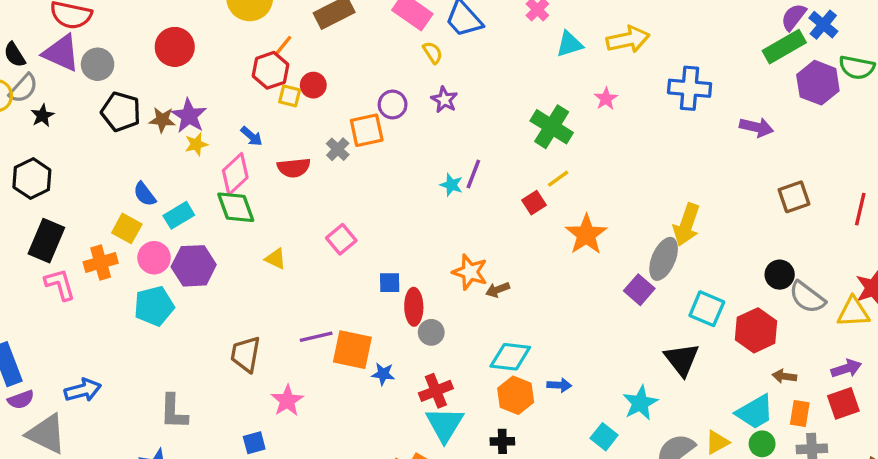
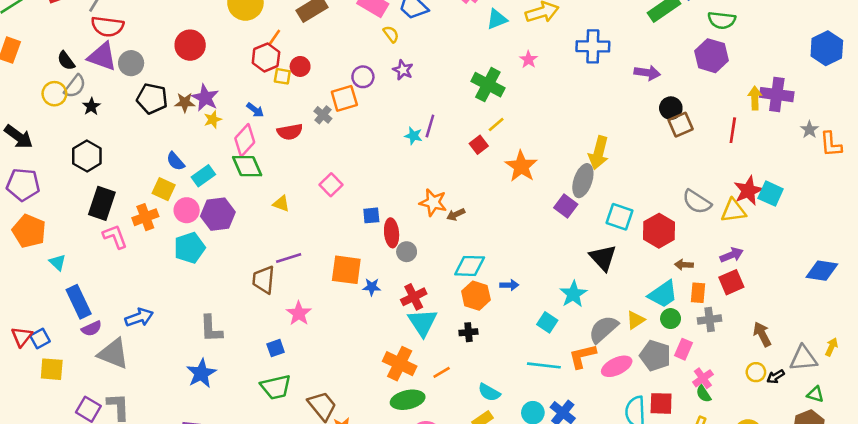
purple hexagon: (818, 83) -> (711, 56), moved
black circle: (780, 275) -> (671, 108), moved
purple line: (316, 337) -> (289, 258), moved

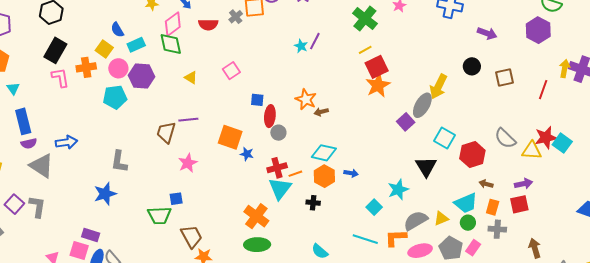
black circle: (671, 108) -> (472, 66), moved
red square: (479, 145) -> (377, 67), moved, size x1.6
blue square: (276, 348) -> (176, 199), moved
orange line: (442, 372) -> (295, 174), moved

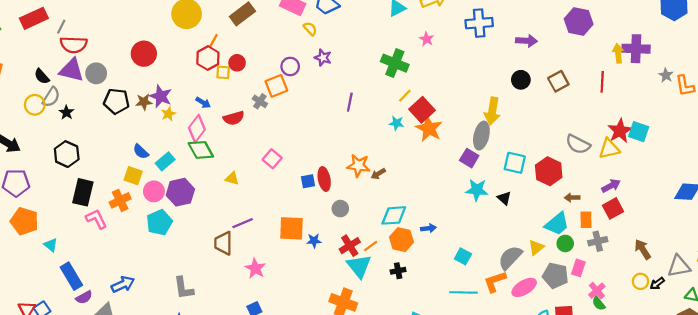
cyan star: (301, 46) -> (396, 123), moved
red ellipse: (270, 116) -> (324, 179), moved
black triangle: (426, 167) -> (504, 198), size x0.6
cyan star: (398, 190) -> (477, 190), moved, turned -30

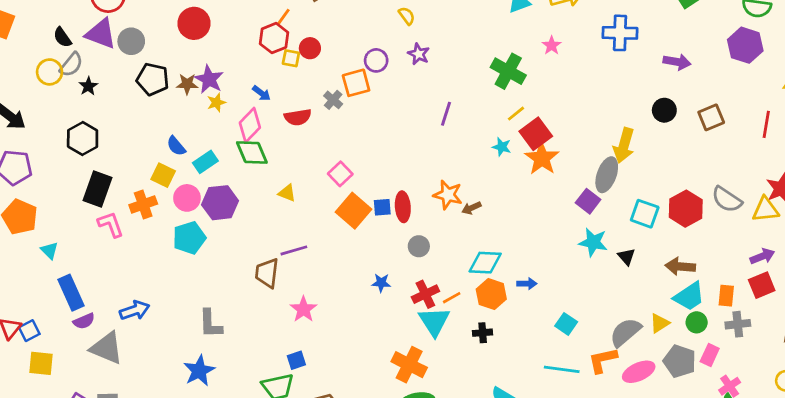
red hexagon: (549, 171) -> (686, 209), moved
brown arrow: (572, 198) -> (680, 266), moved, size x1.5
orange square: (292, 228) -> (353, 211), moved, turned 32

